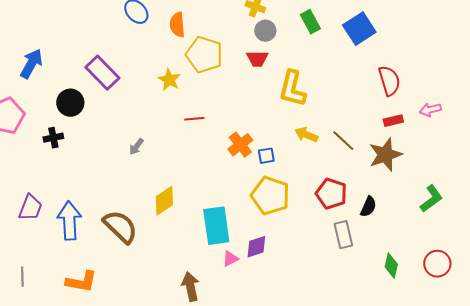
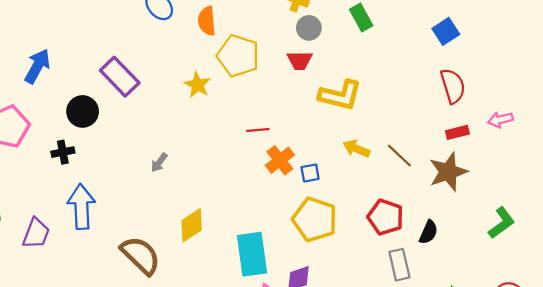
blue square: (359, 29) -> (446, 31), moved, size x0.7
yellow L-shape: (292, 89) -> (340, 95), turned -90
red line: (194, 119) -> (258, 130), moved
blue arrow: (69, 221) -> (81, 207), moved

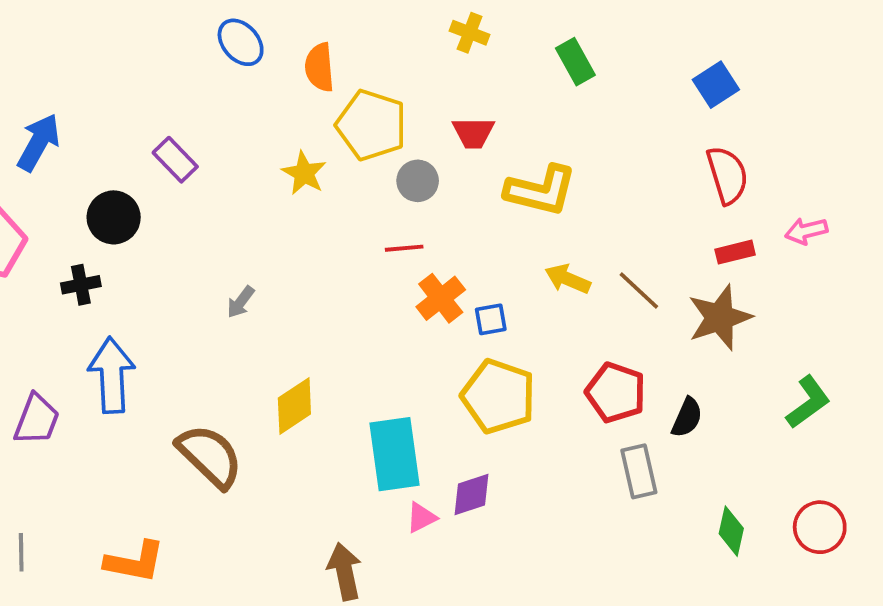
gray circle: (309, 28) -> (418, 181), moved
purple rectangle: (120, 77) -> (175, 160), size x0.7

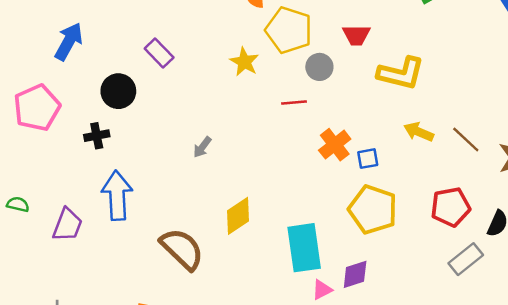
red line: (404, 248) -> (294, 103), moved
red pentagon: (616, 393) -> (451, 207), turned -30
gray rectangle: (639, 471) -> (466, 259), turned 64

